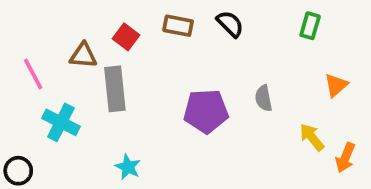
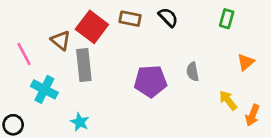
red square: (126, 37) -> (92, 27), size x1.6
brown triangle: (83, 55) -> (61, 40), turned 35
cyan star: (128, 167) -> (80, 122), moved

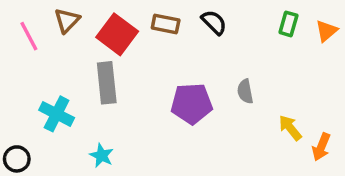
brown triangle: (61, 40) -> (67, 21), moved, turned 35
pink line: (24, 54) -> (29, 36), moved
orange triangle: (246, 62) -> (327, 31), moved

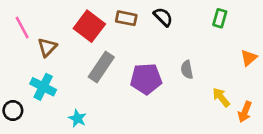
brown triangle: (67, 21) -> (47, 47), moved
orange triangle: (327, 31) -> (249, 58), moved
gray rectangle: (107, 83) -> (101, 67), moved, turned 40
black circle: (17, 159) -> (13, 110), moved

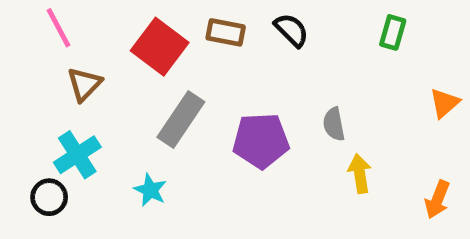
pink line: (22, 27) -> (59, 28), moved
cyan cross: (43, 87) -> (77, 155), turned 30
yellow arrow: (221, 97) -> (360, 174), moved, turned 30
black circle: (13, 110) -> (49, 197), moved
cyan star: (77, 118) -> (150, 190), moved

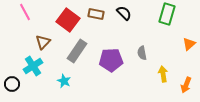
green rectangle: (393, 32) -> (167, 14), size x1.5
brown triangle: (84, 84) -> (43, 42), moved
yellow arrow: (360, 174) -> (163, 74), moved
black circle: (49, 197) -> (12, 84), moved

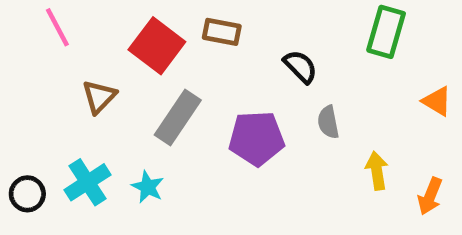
black semicircle: (124, 13) -> (300, 67), moved
orange triangle: (189, 44) -> (437, 101), turned -48
cyan cross: (33, 66) -> (88, 182), moved

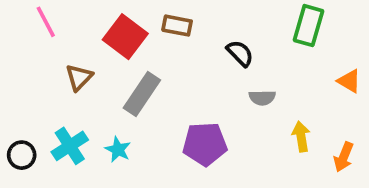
gray semicircle: (328, 122) -> (262, 98), turned -80
purple pentagon: (256, 138) -> (205, 144), moved

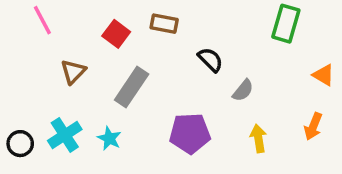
red square: (125, 37) -> (116, 34), size x0.7
black semicircle: (240, 53) -> (210, 60), moved
gray semicircle: (262, 98) -> (243, 90), turned -50
yellow arrow: (301, 137) -> (258, 138), moved
orange arrow: (344, 157) -> (313, 126), moved

